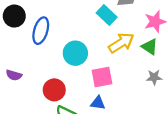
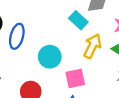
yellow arrow: (121, 43) -> (93, 46), turned -30

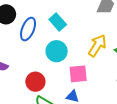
cyan rectangle: (78, 20) -> (58, 22), moved

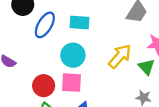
cyan rectangle: (58, 22) -> (80, 23), turned -54
pink square: (78, 74) -> (71, 83), moved

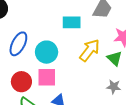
cyan rectangle: (80, 23) -> (72, 22), moved
blue ellipse: (45, 25) -> (18, 44), moved

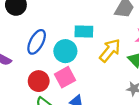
cyan rectangle: (72, 22) -> (84, 32), moved
pink square: (47, 77) -> (65, 77), turned -30

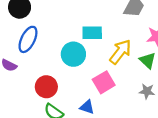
blue ellipse: (37, 42) -> (28, 39), moved
pink square: (65, 77) -> (104, 82), moved

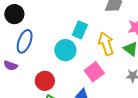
cyan rectangle: (92, 33) -> (80, 30), turned -60
yellow arrow: (120, 52) -> (106, 44), turned -50

